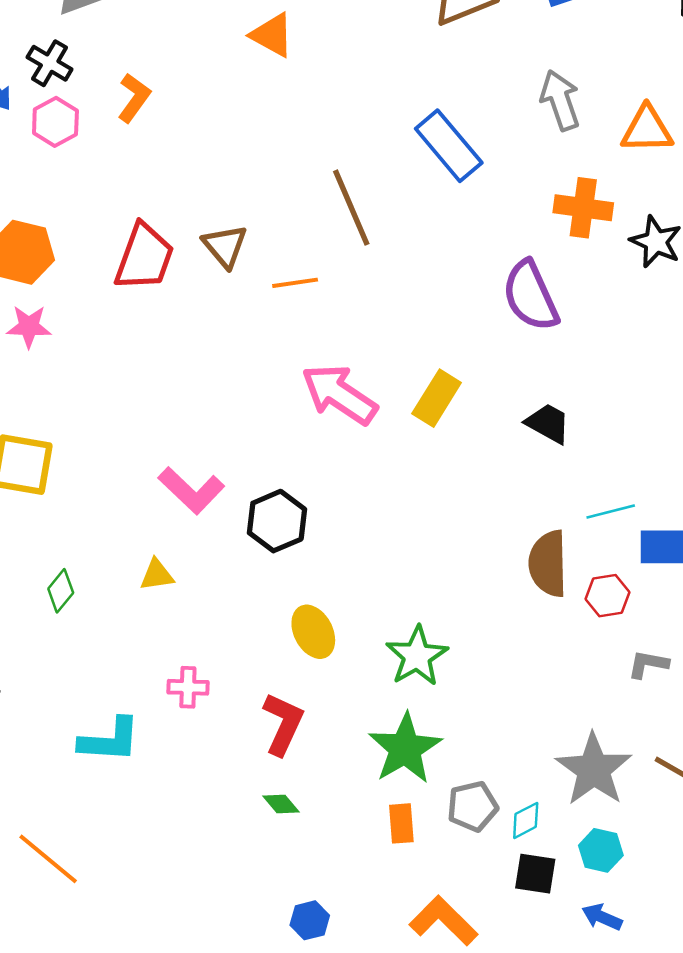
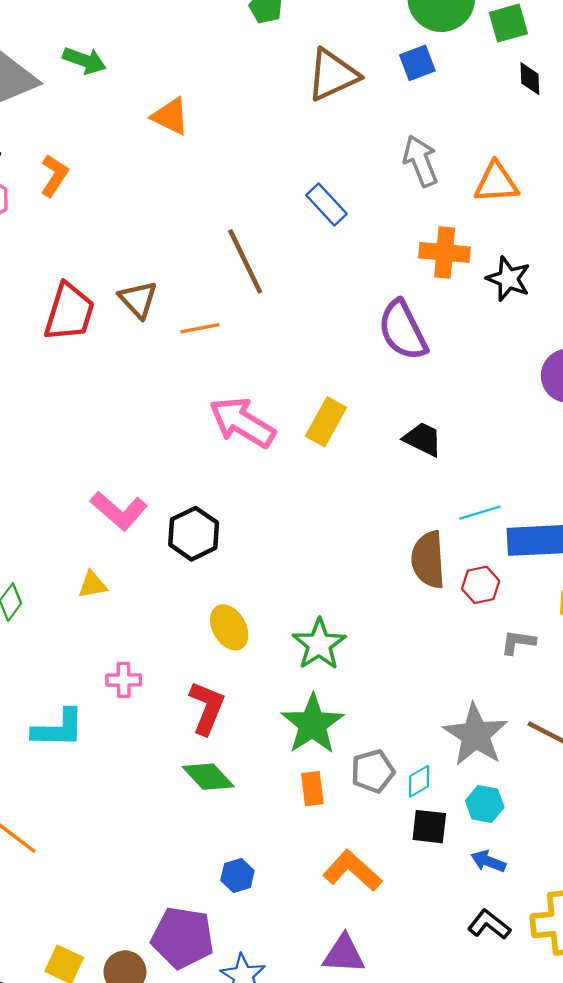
blue rectangle: (449, 146) -> (327, 204), size x0.7
green diamond: (281, 804) -> (208, 777), size x1.6

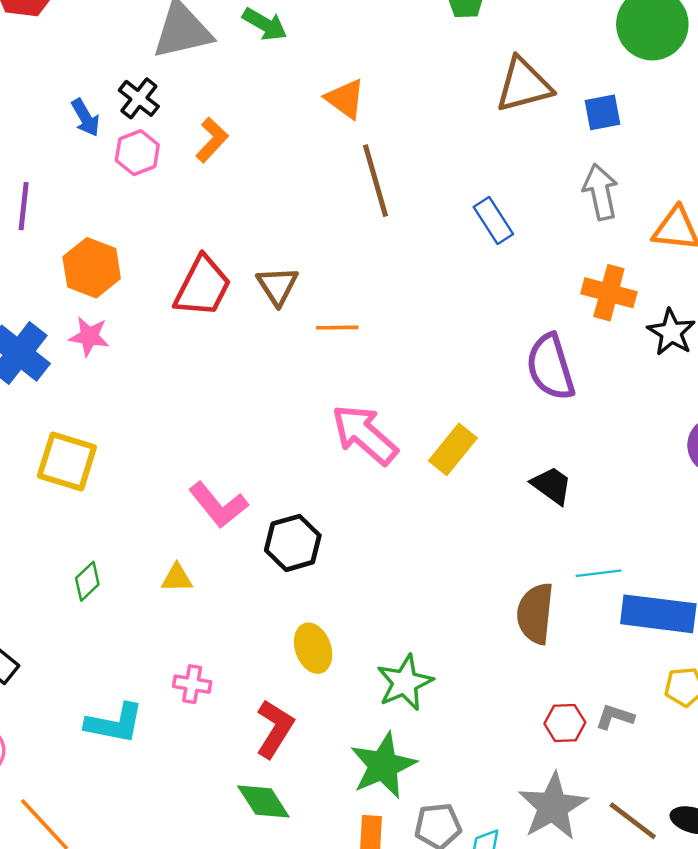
blue square: (417, 63) -> (603, 112), moved
brown line: (245, 261) -> (376, 181), moved
red hexagon: (481, 585) -> (565, 723), moved

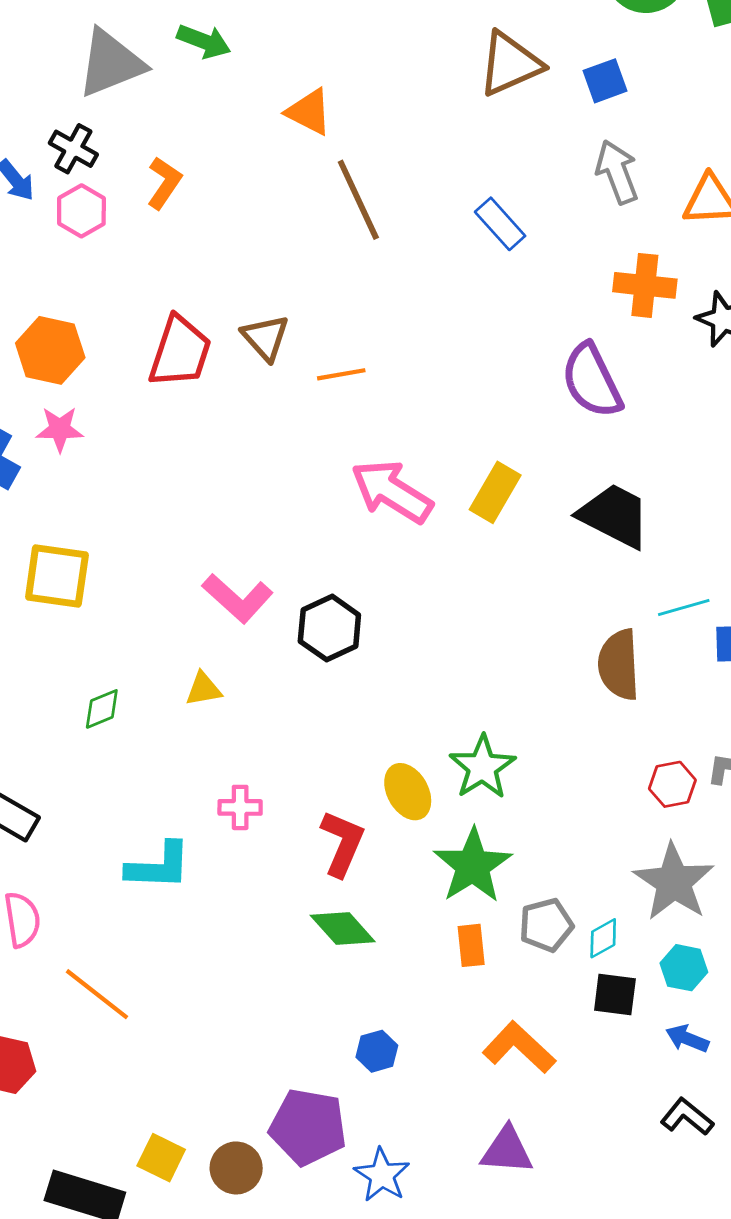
black trapezoid: (552, 485) -> (614, 516), size x1.5
green diamond: (87, 581) -> (102, 709), turned 30
yellow ellipse: (313, 648) -> (408, 792), moved

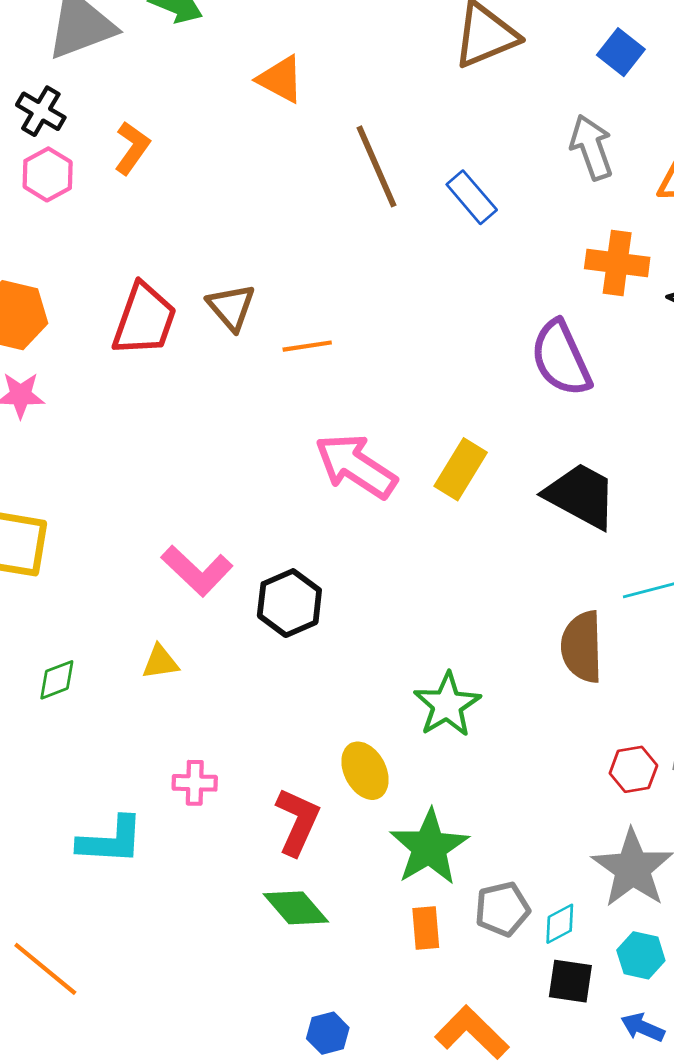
blue square: (605, 81) -> (621, 52), moved, turned -33
brown line: (358, 200) -> (376, 166), moved
green star: (482, 767) -> (447, 705), moved

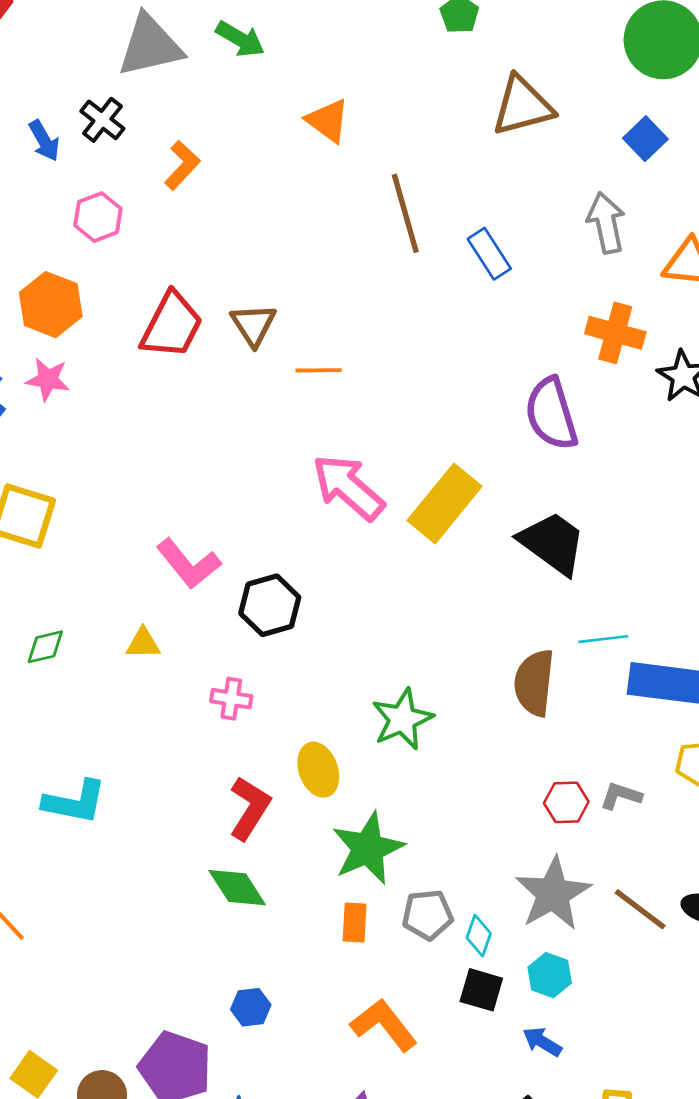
pink hexagon: (48, 174) -> (98, 217), moved
yellow rectangle: (461, 469) -> (445, 503), size x1.4
pink cross: (195, 783) -> (231, 699), moved
cyan diamond: (560, 924) -> (479, 936), turned -51

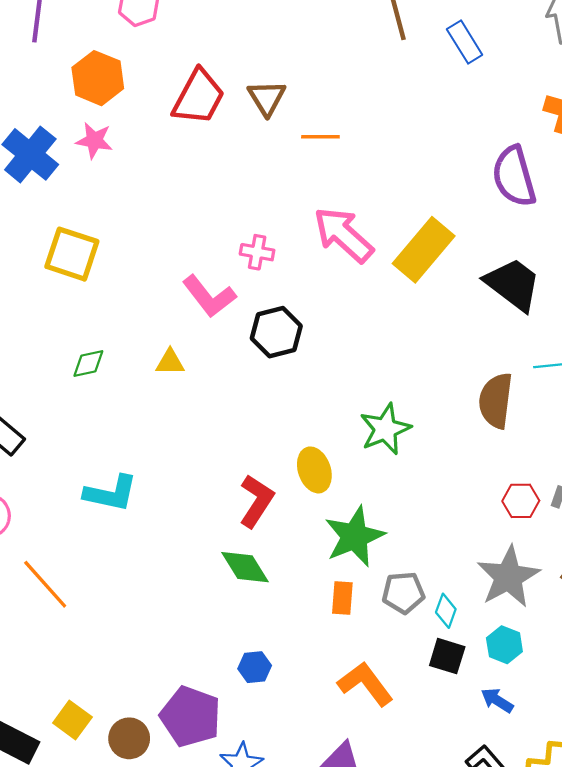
pink cross: (231, 699) -> (257, 252), moved

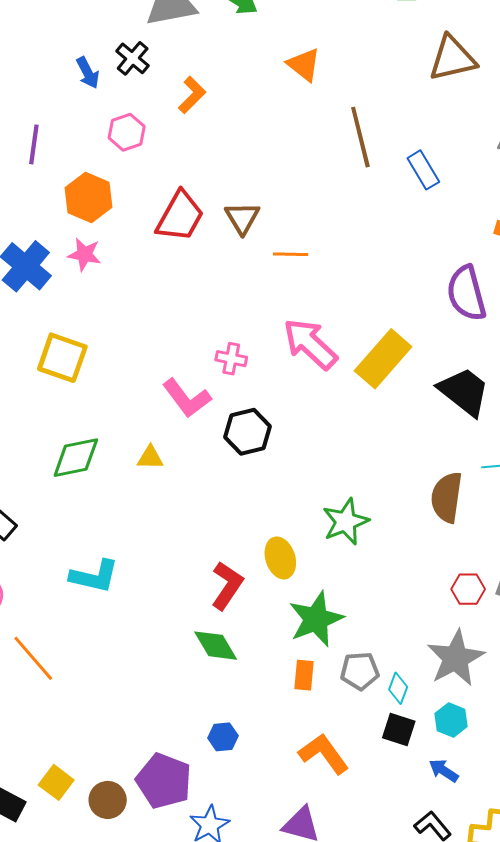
green diamond: (88, 363) -> (76, 458), size x1.6

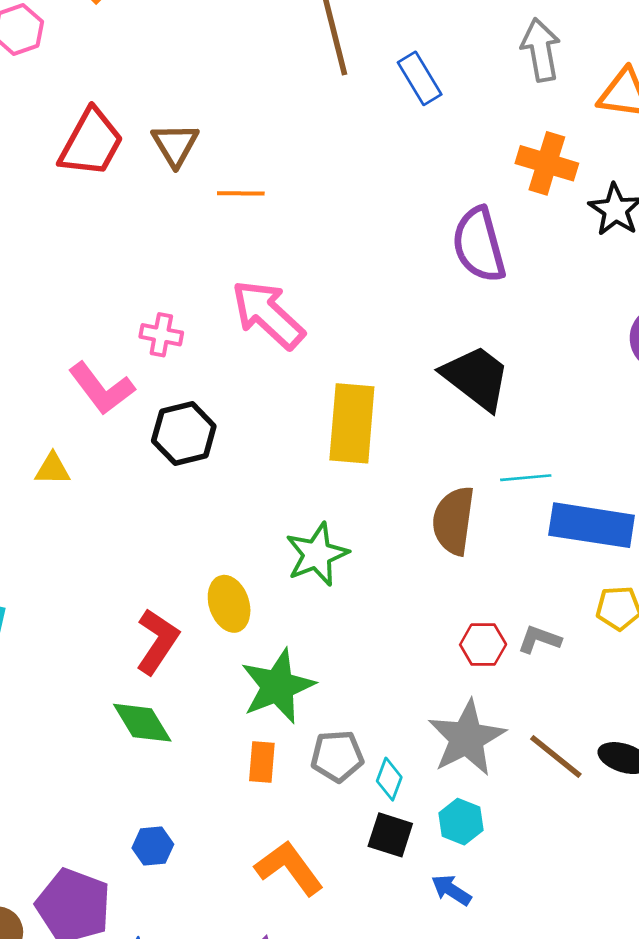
yellow rectangle: (383, 359) -> (352, 423), moved, turned -36

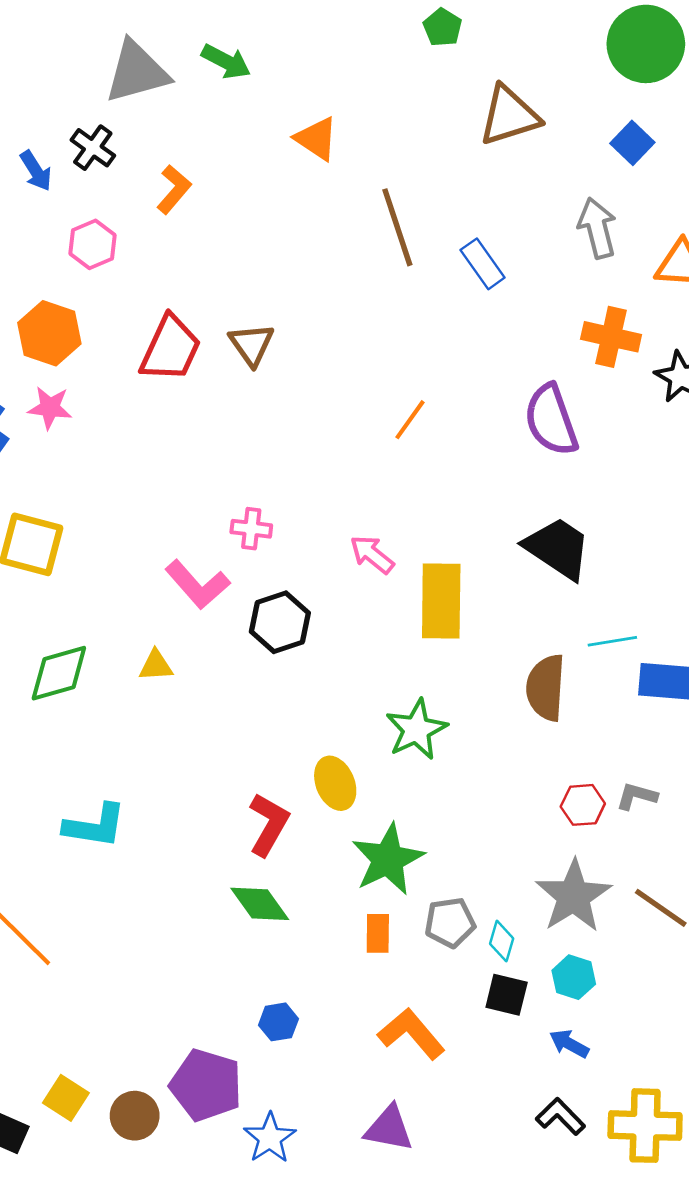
orange line: (241, 193) -> (410, 420), moved, turned -51
pink arrow: (268, 314) -> (372, 554), moved, size x0.6

